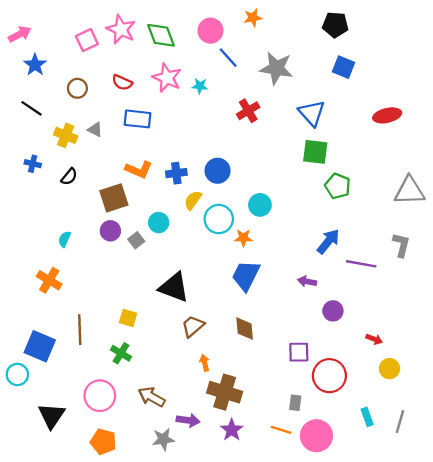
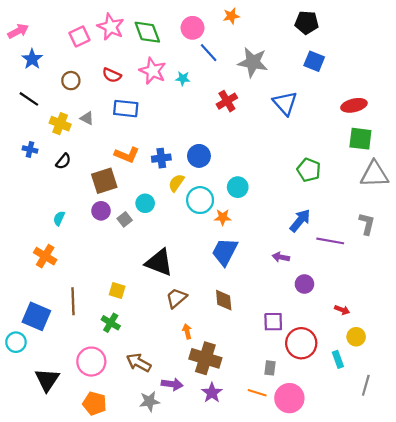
green square: (315, 152) -> (360, 139), moved
cyan rectangle: (367, 417) -> (338, 359), moved

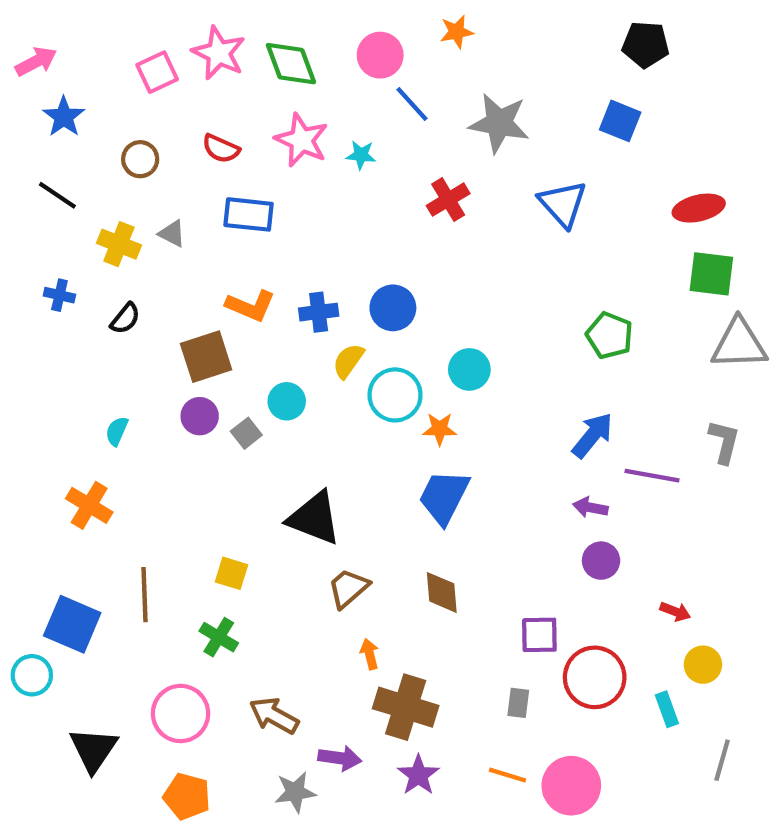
black pentagon: (307, 22) -> (646, 45), moved
purple arrow: (281, 257) -> (590, 507), moved
gray rectangle: (270, 368) -> (518, 703), moved

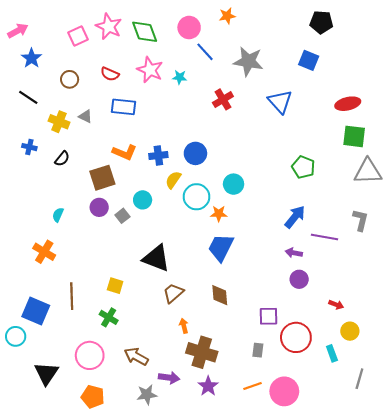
orange line: (508, 775) -> (253, 386), turned -36

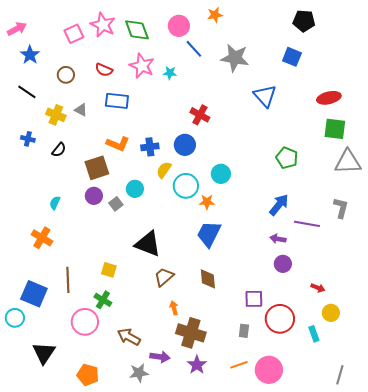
red cross: (223, 99) -> (200, 115), moved, turned -30
pink circle: (90, 355) -> (85, 322), moved
gray line: (359, 379) -> (340, 375), moved

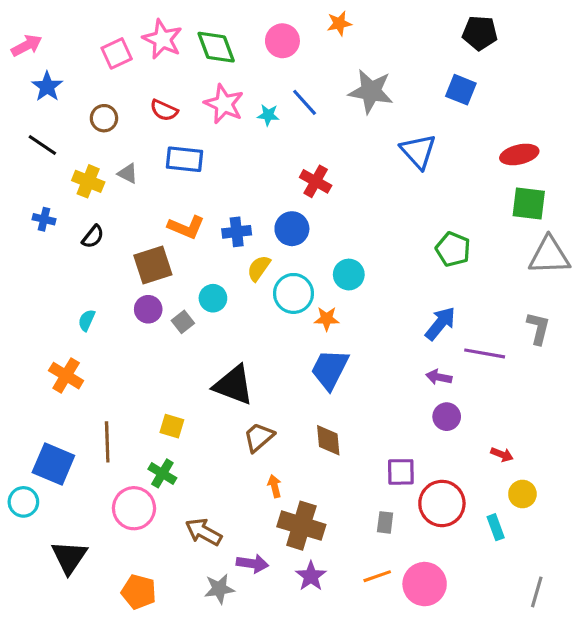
blue line: (194, 49) -> (305, 102), moved

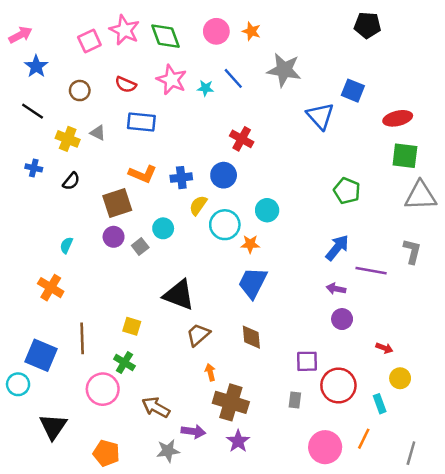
orange star: (339, 23) -> (251, 31), moved, turned 30
blue square: (461, 90) -> (353, 91), moved
orange line: (377, 576) -> (364, 439), moved, turned -45

